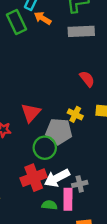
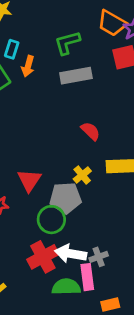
orange arrow: (43, 18) -> (28, 66), turned -98
yellow cross: (75, 114) -> (82, 175), turned 32
white arrow: (57, 178) -> (71, 254), turned 45
green semicircle: (49, 205) -> (66, 287), size x1.5

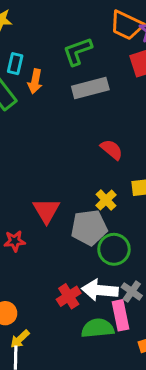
green circle: (51, 220) -> (114, 249), moved
red cross: (43, 257) -> (69, 296), size x0.7
gray cross: (99, 257) -> (132, 291), turned -30

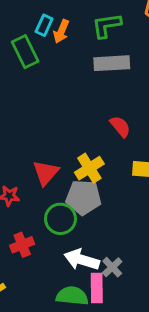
orange arrow: (35, 81) -> (61, 31), moved
yellow cross: (106, 200) -> (89, 168), moved, size x1.4
green circle: (114, 249) -> (60, 219), moved
red cross: (69, 296) -> (22, 245), moved

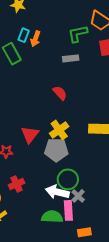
green L-shape: (107, 25) -> (78, 34), moved
gray rectangle: (112, 63) -> (71, 58), size x0.7
red semicircle: (120, 127) -> (60, 93), moved
green circle: (60, 219) -> (68, 179), moved

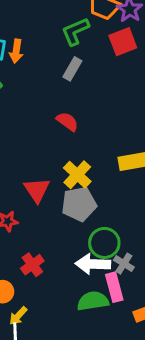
gray rectangle: (71, 58) -> (72, 69), turned -42

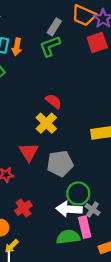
green L-shape: (75, 31) -> (50, 46), moved
gray rectangle: (72, 69) -> (54, 27), moved
yellow cross: (77, 175) -> (46, 123), moved

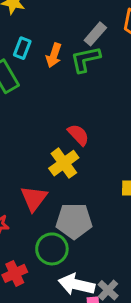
orange arrow: (17, 47) -> (54, 55), moved
green circle: (78, 193) -> (52, 249), moved

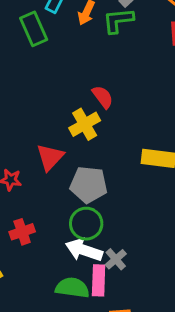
green circle: (52, 249) -> (86, 224), moved

